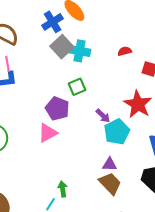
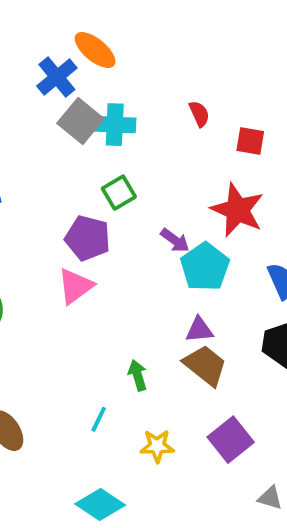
red semicircle: (125, 51) -> (199, 114), turned 88
green arrow: (63, 189) -> (138, 375), moved

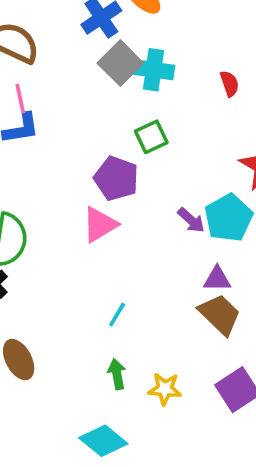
red semicircle: (199, 114) -> (230, 84), moved
purple arrow: (175, 240) -> (191, 220), moved
green arrow: (138, 375) -> (117, 374), moved
cyan line: (99, 419) -> (117, 315), moved

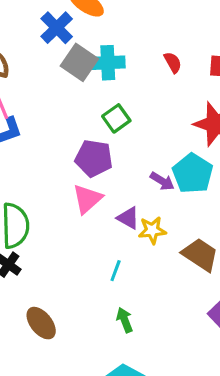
purple triangle: (217, 279) -> (128, 218), moved, turned 40
yellow star: (165, 389) -> (152, 230), moved

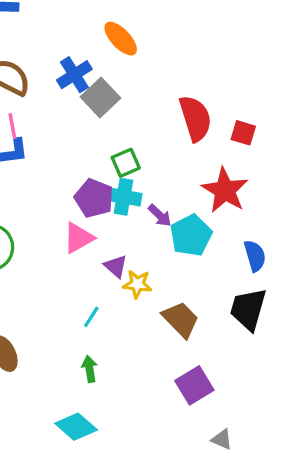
blue cross: (57, 28) -> (74, 75), moved
red semicircle: (173, 62) -> (195, 118), size x2.0
cyan cross: (108, 63) -> (123, 197), moved
purple arrow: (162, 181) -> (160, 215), moved

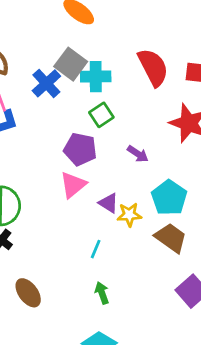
blue cross: (74, 75) -> (46, 83), moved
cyan cross: (123, 197) -> (96, 77), moved
cyan pentagon: (191, 235) -> (169, 198), moved

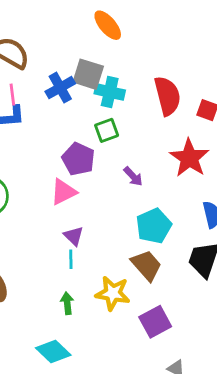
gray square: (71, 64) -> (88, 74), turned -32
purple triangle: (109, 203) -> (74, 236), moved
yellow star: (129, 215) -> (113, 293), moved, size x1.4
cyan line: (96, 249) -> (71, 259), turned -36

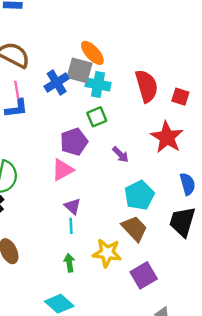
orange ellipse: (108, 25) -> (92, 53), moved
purple pentagon: (78, 159) -> (74, 142), turned 30

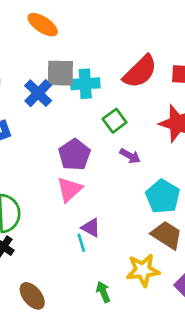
orange ellipse: (92, 53) -> (43, 25), moved
red semicircle: (147, 86) -> (140, 72), turned 76
green square: (97, 117) -> (115, 121), moved
cyan line: (71, 226) -> (81, 243), moved

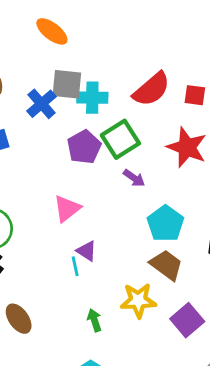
green square: (115, 121) -> (120, 139), size x1.5
purple pentagon: (74, 155) -> (84, 147), moved

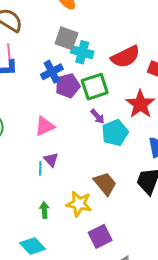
blue cross: (41, 104) -> (52, 72), moved
cyan pentagon: (165, 224) -> (115, 133), moved
purple square: (187, 320) -> (100, 236), moved

